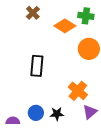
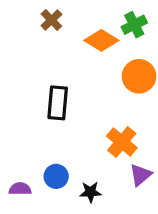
green cross: (86, 16) -> (134, 25), turned -35
black star: (57, 114) -> (91, 192), moved

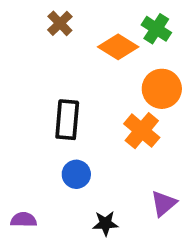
green cross: (134, 25) -> (156, 29), turned -30
orange cross: (122, 142) -> (142, 131), moved
blue circle: (56, 176) -> (76, 174), moved

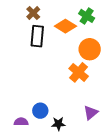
black rectangle: (67, 120) -> (37, 36), moved
blue circle: (76, 174) -> (40, 111), moved
purple semicircle: (24, 220) -> (21, 122), moved

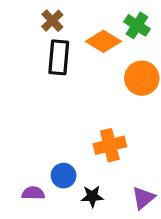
orange cross: (79, 72) -> (110, 145), moved, turned 36
purple triangle: (91, 113) -> (143, 198), moved

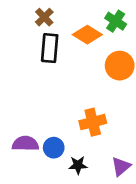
purple semicircle: (33, 193) -> (25, 144), moved, size x1.4

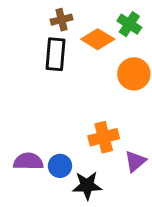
brown cross: (44, 17) -> (61, 20), moved, turned 30
black star: (78, 165) -> (87, 185), size x1.4
purple triangle: (121, 167) -> (135, 161), moved

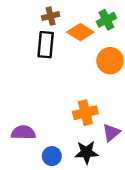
green cross: (129, 24) -> (106, 20), turned 30
blue circle: (60, 166) -> (52, 156), moved
black star: (87, 185) -> (87, 152), moved

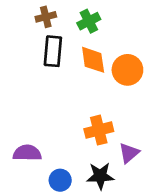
brown cross: (51, 16) -> (46, 17), moved
green cross: (106, 20) -> (89, 21), moved
orange diamond: (80, 32) -> (93, 60), moved, turned 50

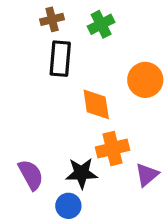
orange diamond: (93, 60) -> (96, 104), moved
purple semicircle: (27, 153) -> (31, 175), turned 60
black star: (100, 176) -> (81, 173), moved

